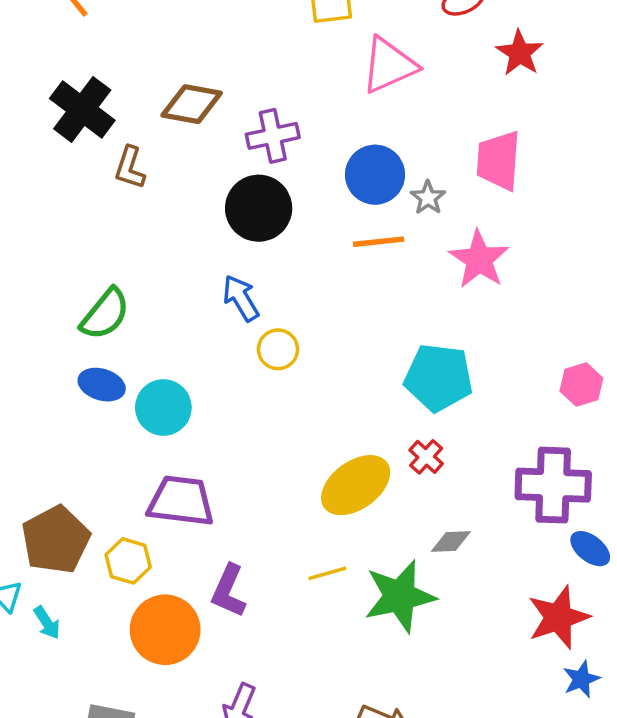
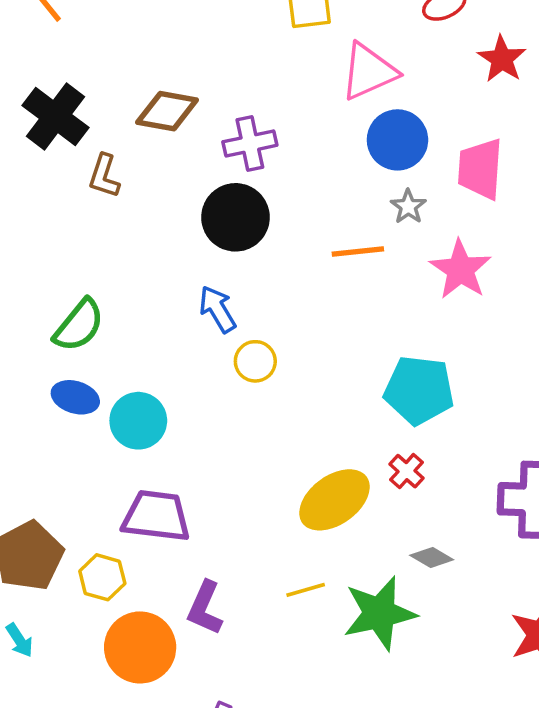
blue circle: (375, 175) -> (397, 140), moved
gray diamond: (451, 542) -> (432, 557), turned 33

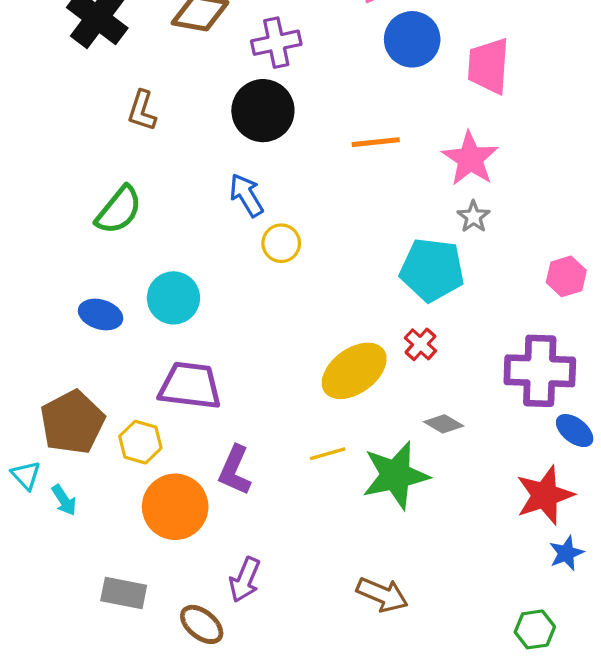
brown L-shape: (104, 176) -> (142, 111), moved
gray star: (408, 207) -> (473, 217), moved
blue ellipse: (75, 397) -> (101, 314), moved

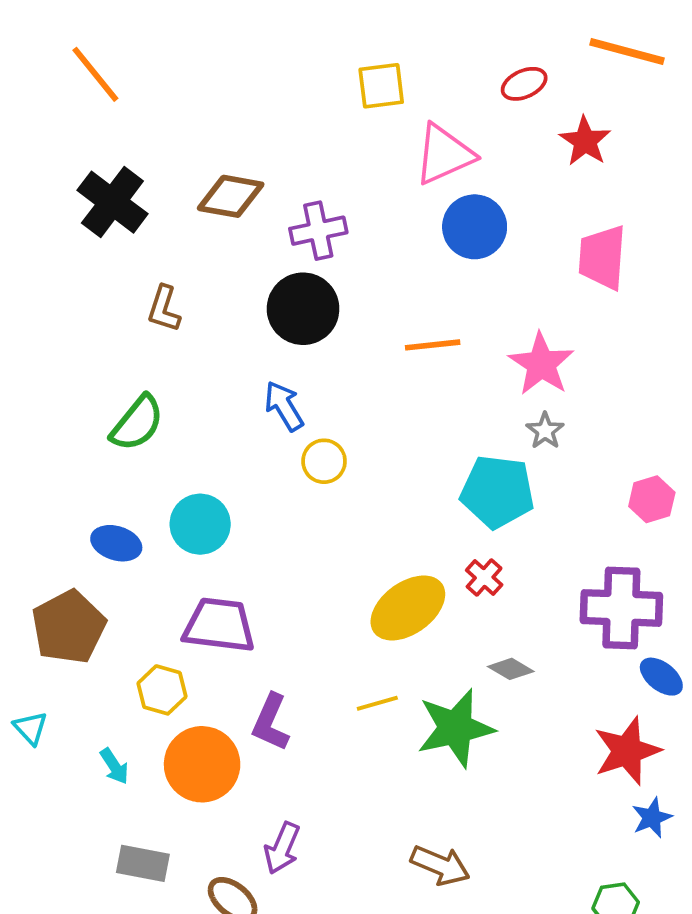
pink trapezoid: (488, 66) -> (602, 257), moved
brown pentagon: (72, 422) -> (69, 627), moved
cyan arrow: (64, 500) -> (114, 766), moved

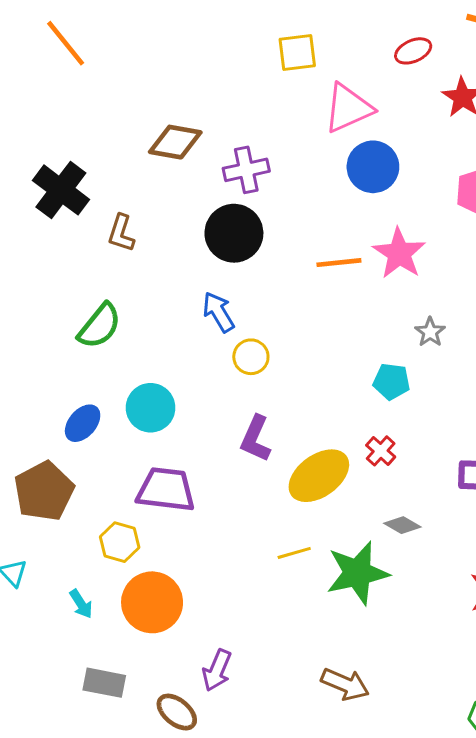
black cross: (112, 202) -> (61, 190), moved
pink star: (541, 364) -> (399, 253), moved
cyan pentagon: (497, 492) -> (391, 381), size x0.6
blue ellipse: (116, 543) -> (83, 423), turned -66
purple L-shape: (271, 722) -> (256, 439), moved

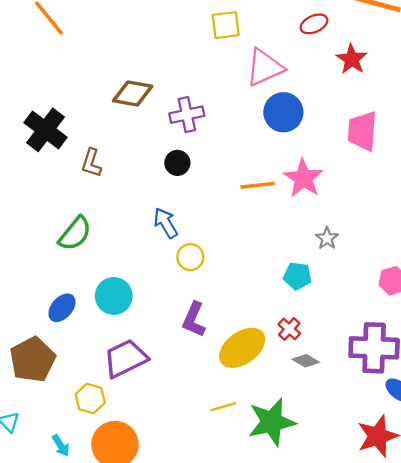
black circle: (234, 233) -> (177, 163), size x0.6
purple trapezoid: (166, 490) -> (126, 358), turned -33
gray diamond: (402, 525) -> (306, 361), moved

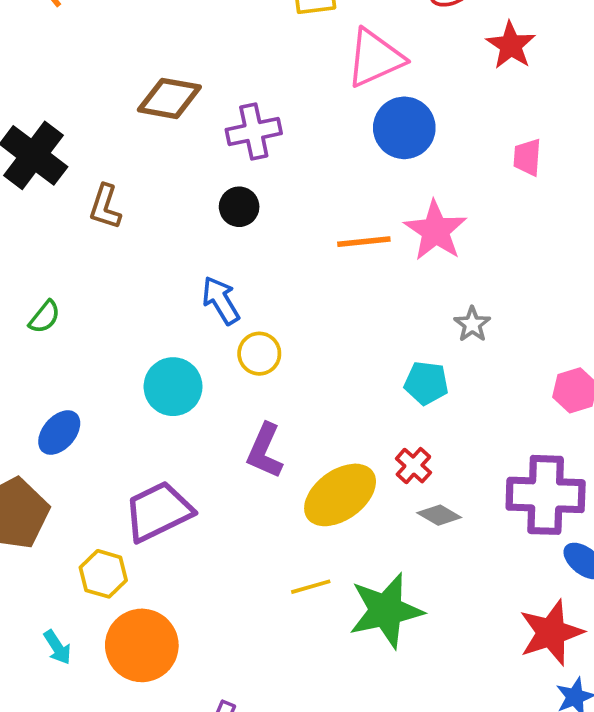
pink trapezoid: (362, 131) -> (527, 157), size x0.6
green semicircle: (75, 234) -> (45, 317), moved, size x0.6
cyan circle: (114, 296) -> (173, 387), moved

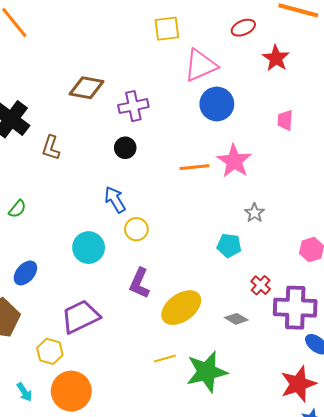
red cross: (413, 466) -> (261, 285), moved

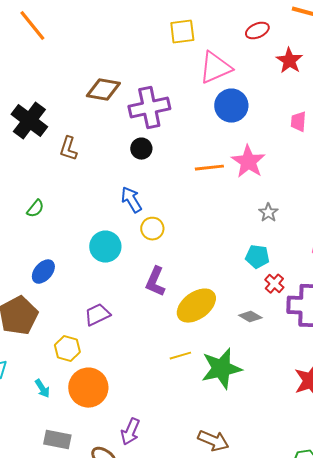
purple cross: (133, 106) -> (149, 108), size x1.4
cyan pentagon: (229, 245) -> (257, 257), moved
purple trapezoid: (80, 317) -> (97, 315), size x0.7

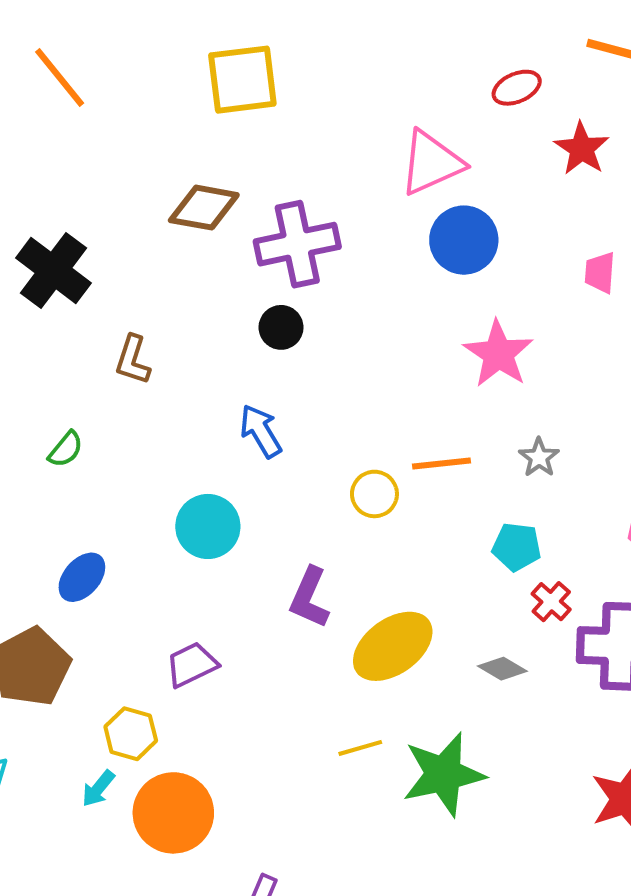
yellow square: (182, 32) -> (242, 80), moved, size x1.4
brown L-shape: (68, 149) -> (133, 360), moved
orange line: (209, 168) -> (441, 464), moved
yellow circle: (152, 229) -> (374, 494), moved
cyan arrow: (42, 389) -> (98, 789), moved, turned 72

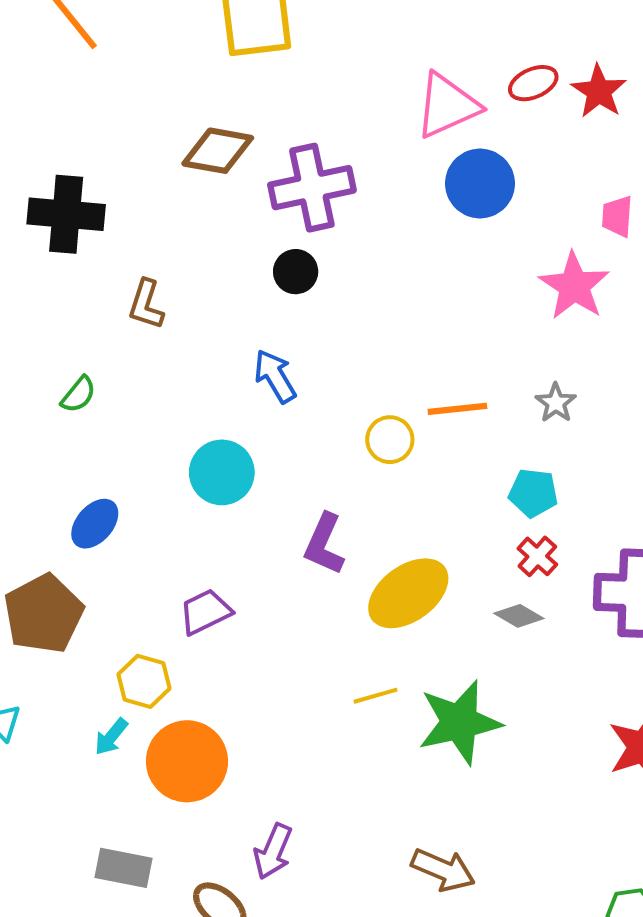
red ellipse: (517, 88) -> (533, 83), moved
black cross: (53, 271) -> (66, 214), turned -32
pink star: (498, 354) -> (574, 286), moved
red cross: (551, 602) -> (537, 556), moved

